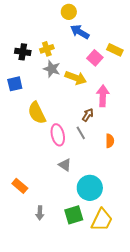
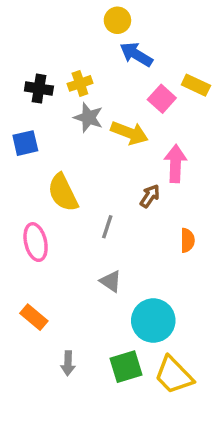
gray line: (81, 133) -> (107, 227), moved, turned 48
pink ellipse: (58, 135) -> (36, 242), moved
yellow trapezoid: (102, 220) -> (174, 375), turned 110

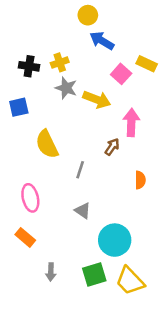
pink ellipse: (36, 242) -> (30, 198), moved

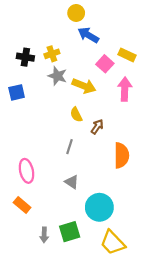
pink arrow: (131, 122) -> (125, 89), moved
yellow semicircle: (47, 144) -> (76, 115), moved, size x0.6
orange semicircle: (140, 180) -> (121, 155), size x1.6
green square: (94, 275) -> (70, 232), moved

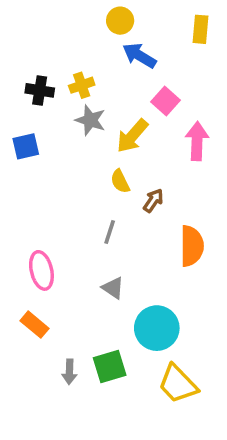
yellow rectangle: (127, 55) -> (200, 29), moved, turned 70
yellow arrow: (84, 86) -> (132, 136), turned 110

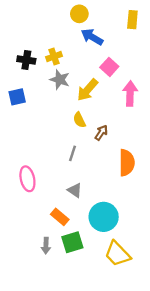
orange rectangle: (34, 325) -> (60, 217), moved

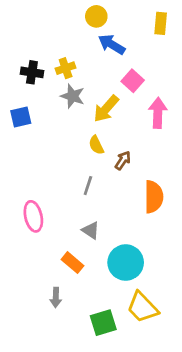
green square: (72, 242) -> (103, 323), moved

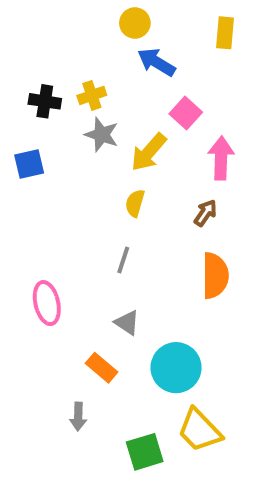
yellow semicircle: (96, 145) -> (135, 203), turned 42
brown arrow: (123, 160) -> (205, 213), moved

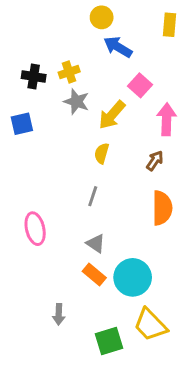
orange rectangle: (102, 368) -> (94, 274), moved

